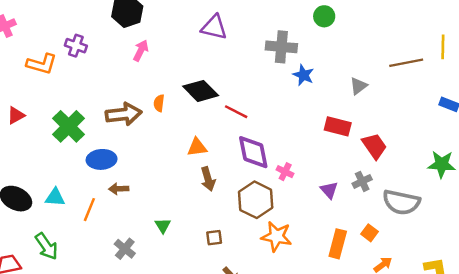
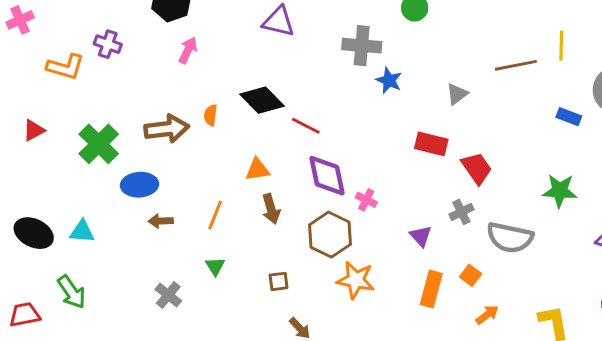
purple triangle: (329, 190) -> (421, 236), moved
orange line: (89, 210) -> (215, 215), moved

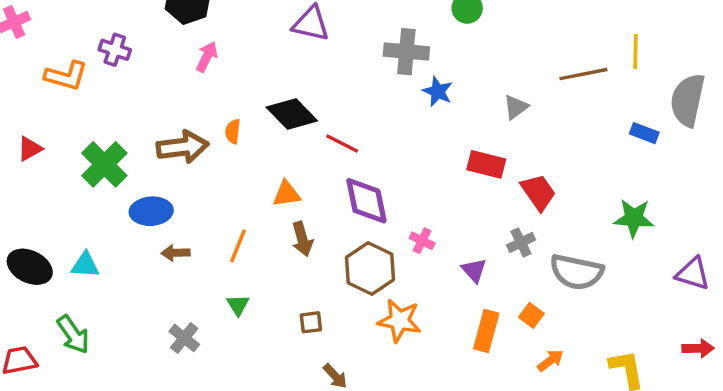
pink cross: (366, 200) -> (422, 241), moved

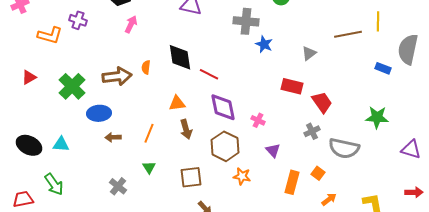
black diamond: (292, 114) -> (180, 57), turned 36
pink cross: (422, 241) -> (258, 120), moved
purple triangle: (474, 270) -> (273, 150), moved
orange star: (399, 321) -> (242, 176), size x0.7
brown square: (311, 322) -> (191, 177), size x1.6

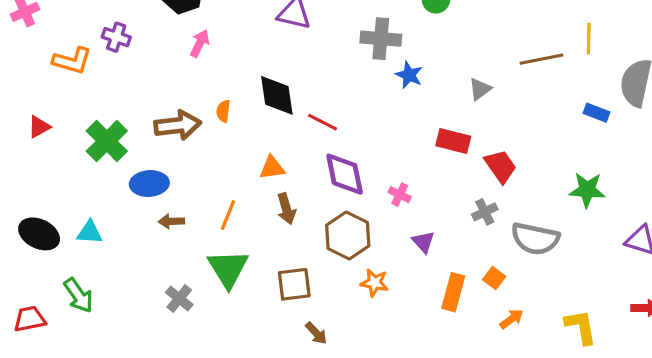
green triangle: (149, 167) -> (228, 269), size x2.0

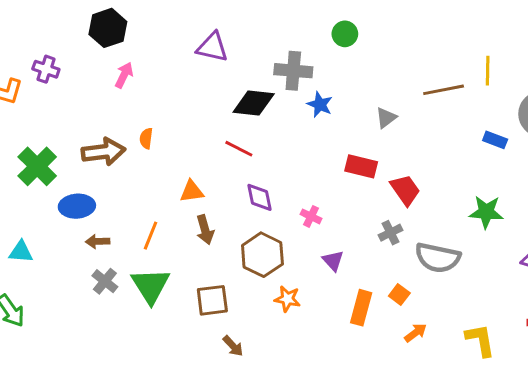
black diamond: (277, 95) -> (254, 103), moved, turned -75
purple diamond: (345, 174) -> (259, 197), size x0.7
gray cross: (179, 298) -> (105, 281), moved

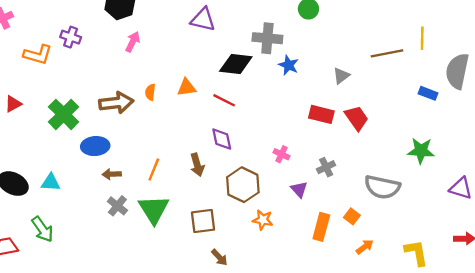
red trapezoid: (405, 190) -> (357, 118), moved
orange triangle: (192, 191) -> (187, 87), moved
purple diamond: (259, 197) -> (222, 139), moved
gray cross: (391, 233) -> (326, 167), moved

